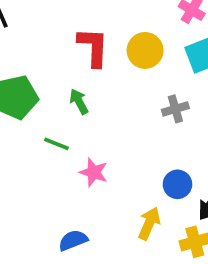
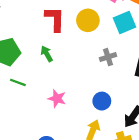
green line: (56, 144) -> (18, 82), moved
blue circle: (177, 184) -> (102, 101), moved

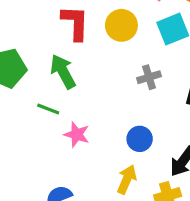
green arrow: (47, 54) -> (63, 72), size x1.5
green line: (18, 82) -> (48, 109), moved

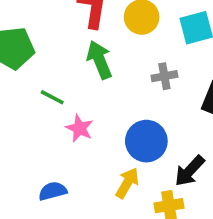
green arrow: (63, 72) -> (99, 60), moved
blue circle: (140, 139) -> (146, 141), size x1.5

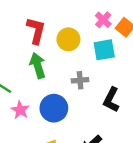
blue circle: (146, 141) -> (54, 108), moved

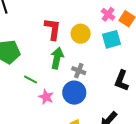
green arrow: (38, 65) -> (57, 58), turned 35
gray cross: (80, 80) -> (79, 71), moved, turned 32

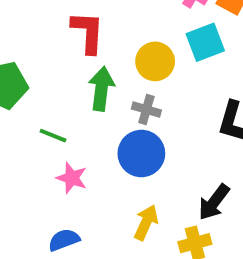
yellow circle: (81, 34) -> (155, 61), moved
pink star: (46, 97) -> (72, 178), moved

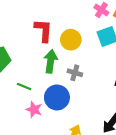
yellow circle: (155, 61) -> (71, 40), moved
blue circle: (141, 153) -> (57, 97), moved

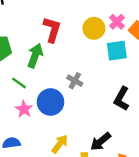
yellow circle: (71, 40) -> (94, 28), moved
green arrow: (51, 61) -> (35, 56), moved

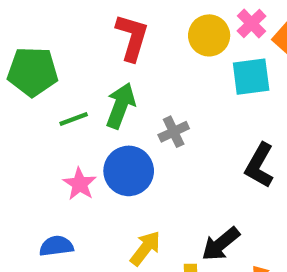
green arrow: (35, 56) -> (121, 106), moved
gray cross: (75, 81) -> (174, 132), turned 35
green line: (19, 83) -> (74, 119), moved, turned -56

